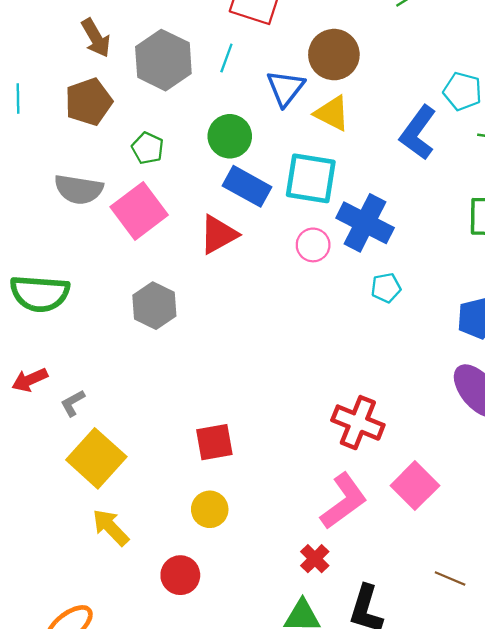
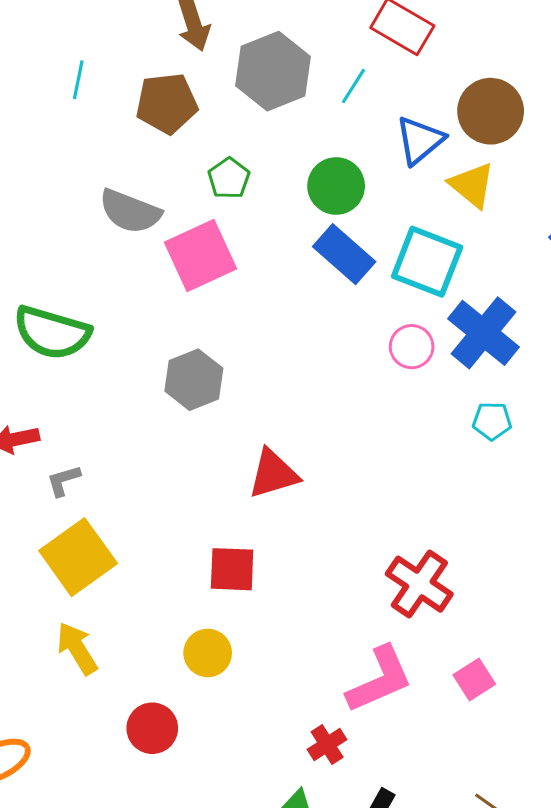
red triangle: (218, 234) -> (273, 474), moved
pink square: (415, 486) -> (474, 679), size x0.7

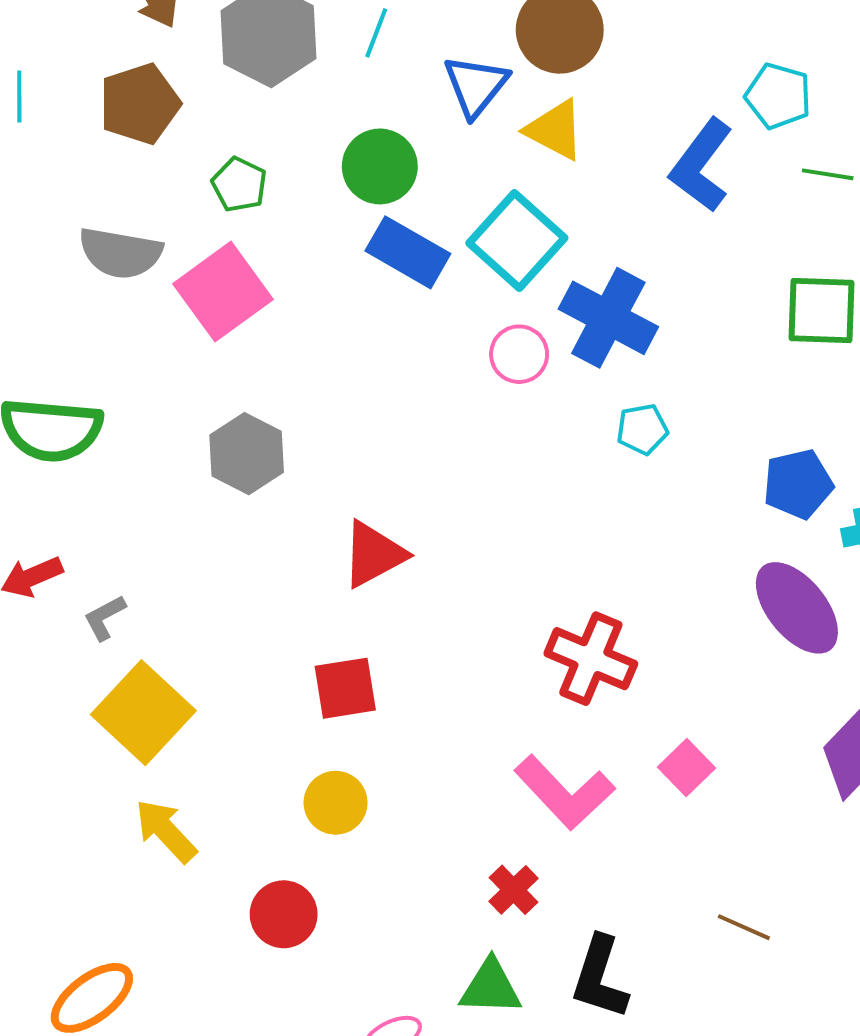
cyan square: (427, 262) -> (517, 241), turned 32
pink L-shape: (380, 680) -> (564, 792), turned 82

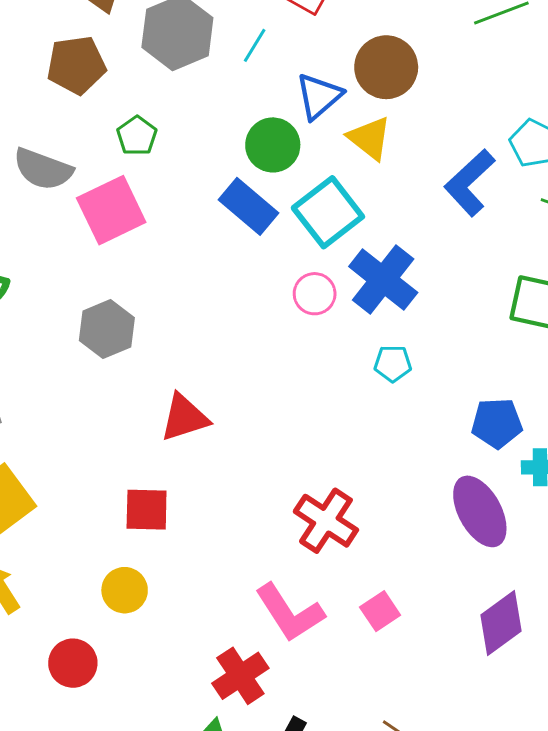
green circle: (380, 166) -> (273, 145), moved
red cross: (514, 890) -> (240, 676), size x1.5

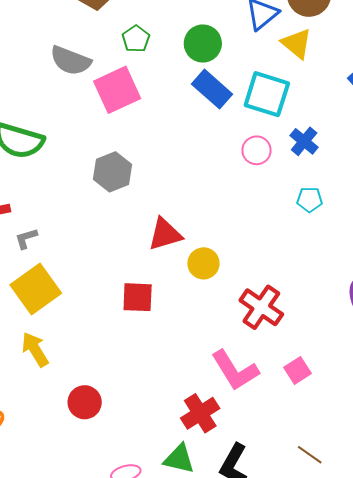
green circle: (273, 145) -> (203, 44), moved
cyan square: (328, 212) -> (267, 94), turned -36
blue cross: (383, 279) -> (304, 141), size x0.6
yellow circle: (125, 590) -> (203, 263), moved

